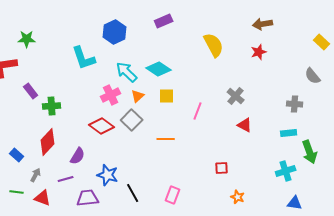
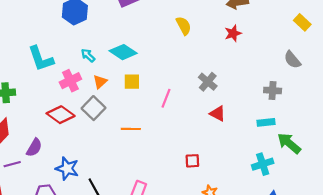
yellow semicircle: (214, 45) -> (184, 26), size x0.7
cyan L-shape: (84, 58) -> (41, 59), moved
cyan arrow: (127, 72) -> (88, 55), size x0.6
green arrow: (310, 152) -> (289, 143), turned 150
purple line: (66, 179) -> (12, 164), moved

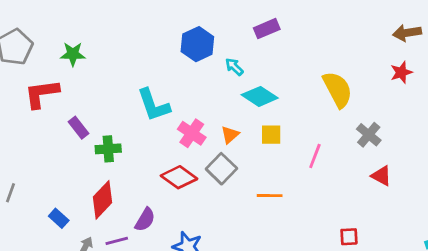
yellow semicircle: (184, 26) -> (338, 89), moved, size x1.5
cyan arrow: (88, 55) -> (234, 67), moved
pink cross: (70, 81) -> (192, 133), turned -30

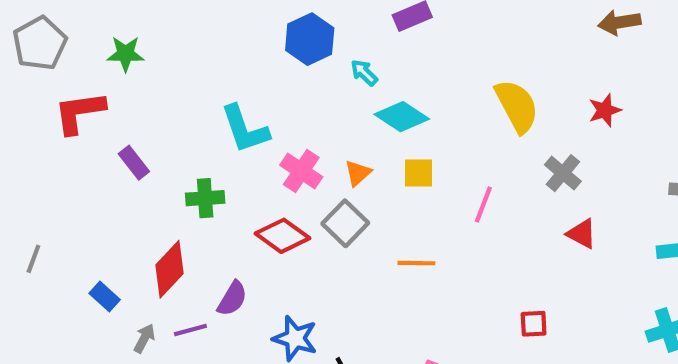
red star: (401, 72) -> (605, 110), moved
green cross: (108, 149) -> (205, 198), moved

